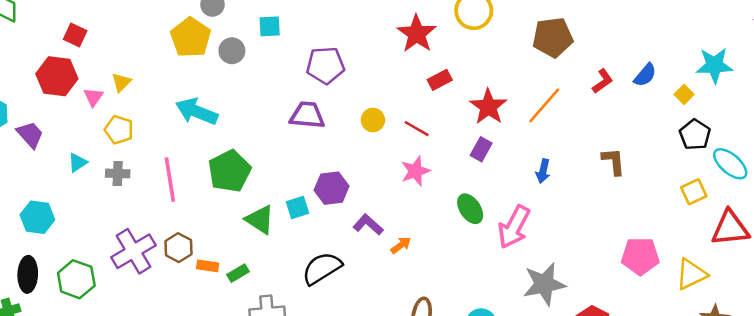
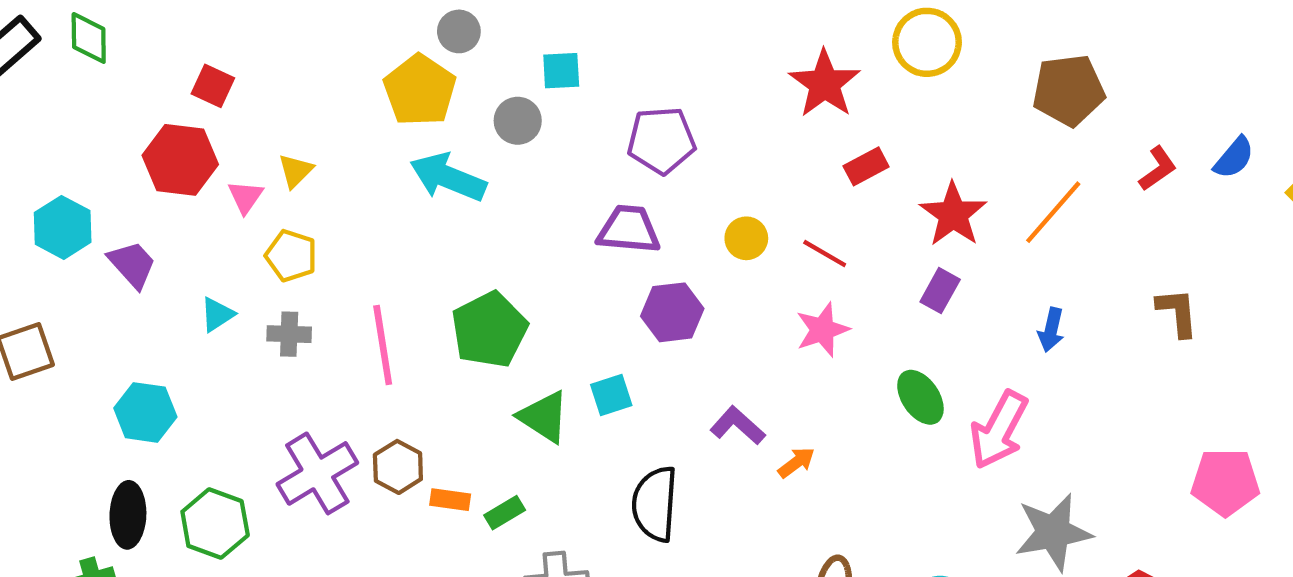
gray circle: (232, 51) -> (518, 121), moved
cyan arrow: (197, 112) -> (448, 177), moved
purple hexagon: (332, 188) -> (672, 312), moved
black semicircle: (322, 268) -> (655, 504), turned -54

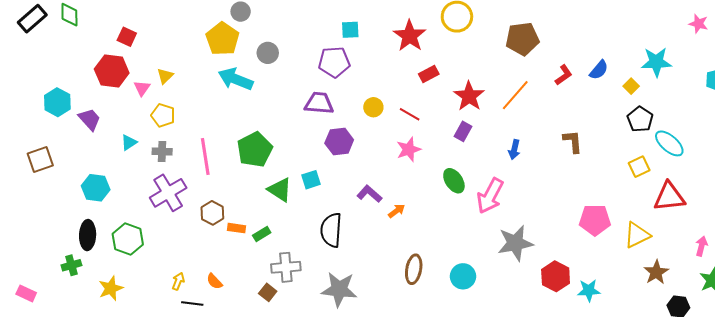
cyan square: (561, 71) -> (350, 30), moved
purple cross: (317, 473) -> (168, 193), moved

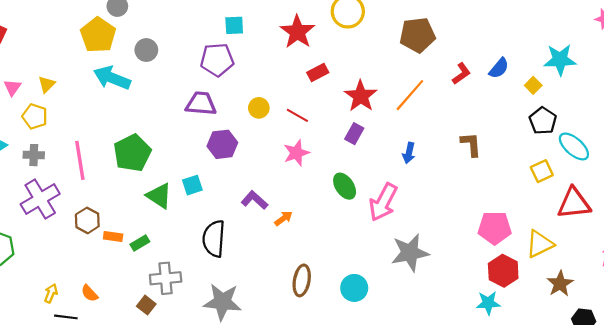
yellow triangle: (165, 76) -> (47, 84), moved
red hexagon: (556, 276) -> (503, 271), moved

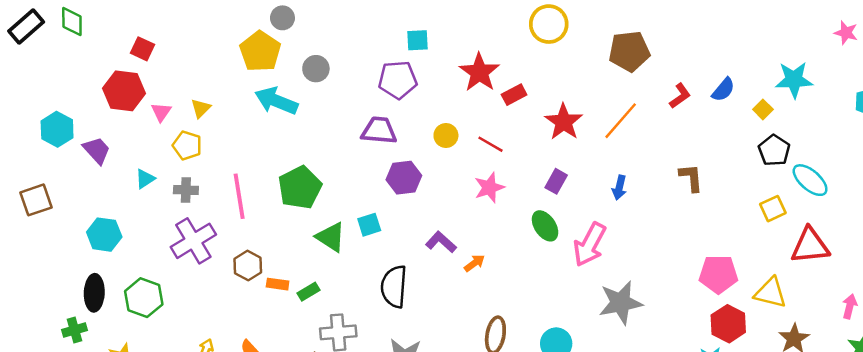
red star: (297, 32) -> (479, 72), moved
purple rectangle: (354, 134) -> (556, 181), moved
yellow triangle: (540, 244) -> (770, 293), turned 40

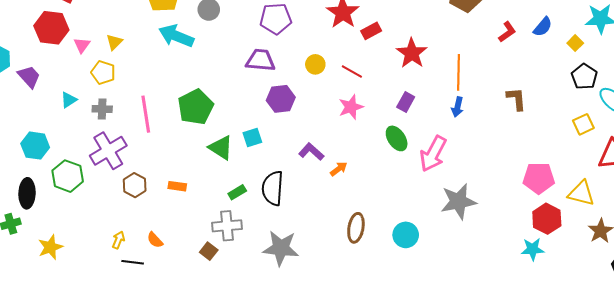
orange line: (621, 121) -> (458, 72), moved, turned -40
brown hexagon: (248, 266) -> (135, 185), moved
green rectangle: (308, 292) -> (237, 192), moved
green hexagon: (144, 298) -> (68, 176), moved

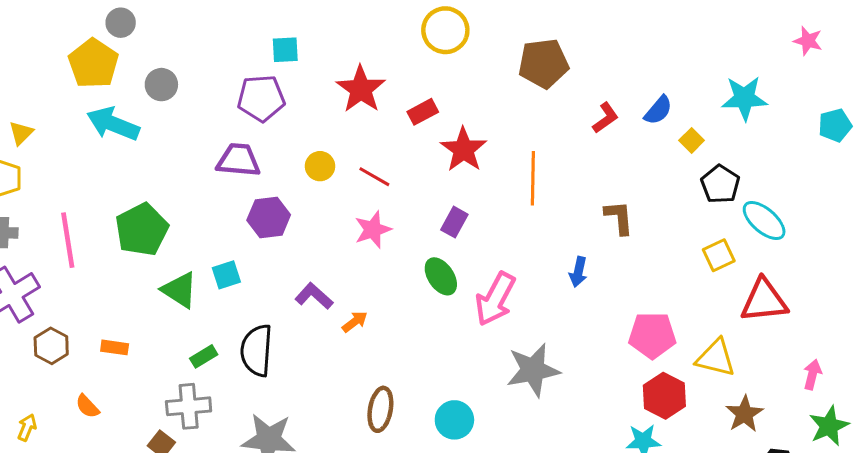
red rectangle: (371, 31) -> (423, 112), moved
yellow square: (575, 43) -> (692, 140), moved
blue arrow: (457, 107) -> (578, 272), moved
orange semicircle: (155, 240) -> (87, 406), moved

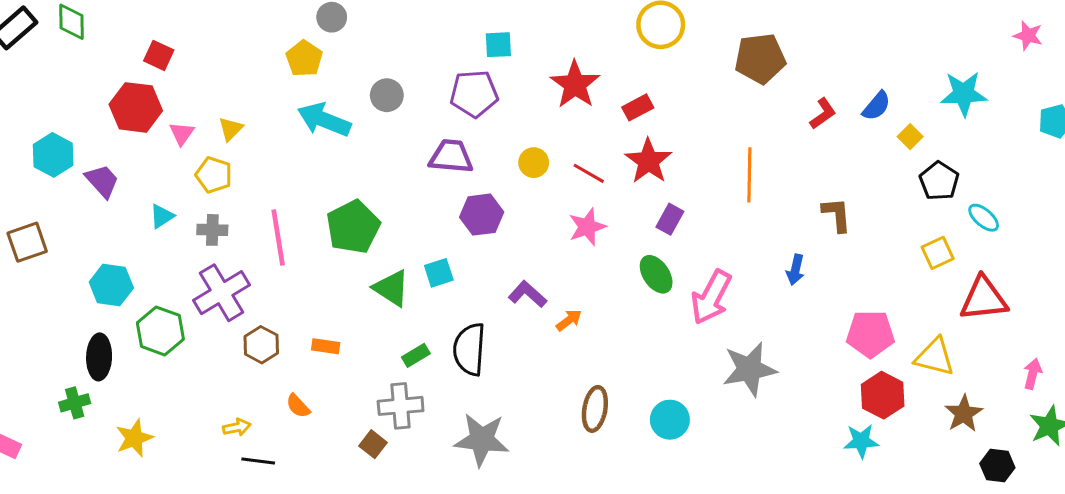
yellow pentagon: (93, 63) -> (304, 59), size x0.7
gray circle: (161, 85) -> (387, 95), moved
red star: (463, 150) -> (648, 161), moved
cyan ellipse: (764, 221) -> (984, 218), size x0.7
yellow arrow: (27, 427) -> (237, 427), turned 56

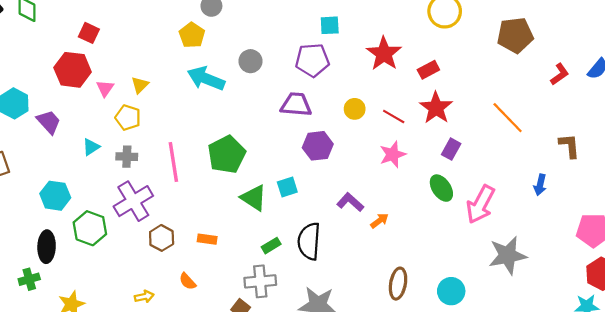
orange line: (749, 175) -> (508, 118), turned -45

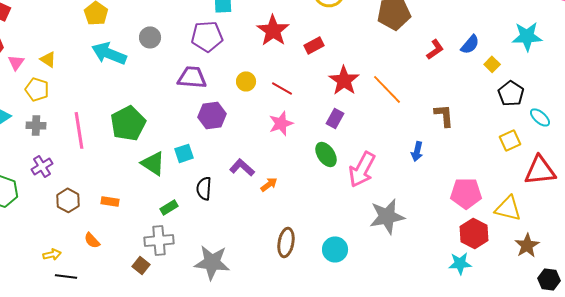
yellow triangle: (140, 85) -> (48, 59), turned -42
red star: (436, 108) -> (344, 80), moved
purple cross: (133, 201) -> (42, 166), size x0.6
black semicircle: (309, 241) -> (204, 188), moved, size x0.7

